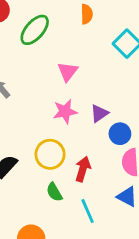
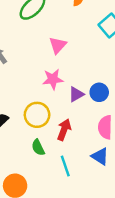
purple triangle: (99, 113) -> (76, 94), moved
blue circle: (120, 134) -> (99, 92), moved

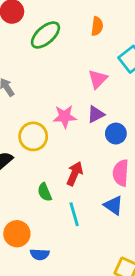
pink triangle: (58, 45) -> (98, 79), moved
purple triangle: (76, 94) -> (96, 114), moved
yellow circle: (37, 115) -> (33, 136), moved

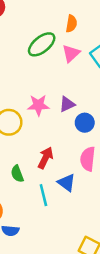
green ellipse: (45, 35) -> (42, 44), moved
pink triangle: (98, 79) -> (71, 53), moved
blue triangle: (114, 205) -> (67, 183), moved

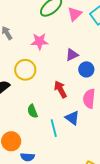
pink star: (38, 105) -> (40, 41), moved
red arrow: (45, 158) -> (60, 89), moved, turned -54

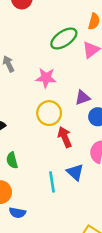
yellow circle: (25, 70) -> (49, 113), moved
green semicircle: (32, 111) -> (12, 160), moved

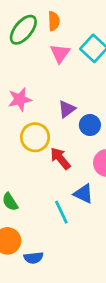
green ellipse: (64, 39) -> (23, 30), moved

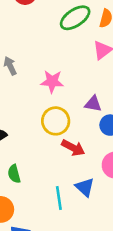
purple triangle: (67, 109) -> (93, 104), turned 30
red arrow: (60, 158) -> (73, 148), turned 140

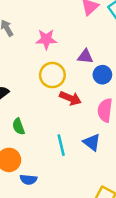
blue triangle: (85, 187) -> (92, 142), moved

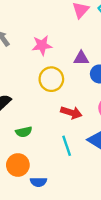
red arrow: (70, 98) -> (71, 113), moved
green semicircle: (19, 126) -> (24, 132), turned -77

